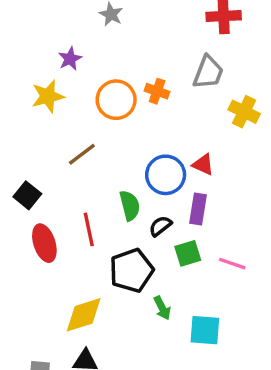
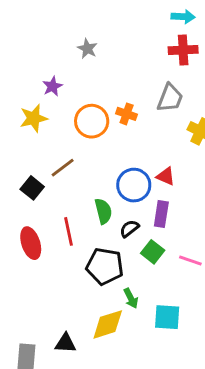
black square: (27, 195) -> (32, 188), moved
green square: (188, 253) -> (153, 252), turned -35
black pentagon: (131, 270) -> (105, 266), turned 30
yellow diamond: (84, 315) -> (108, 324), moved

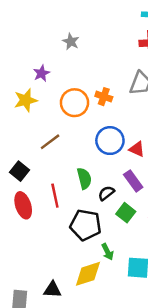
blue circle: (134, 185) -> (110, 141), moved
black square: (32, 188) -> (19, 171), moved
purple rectangle: (161, 214) -> (133, 181), turned -45

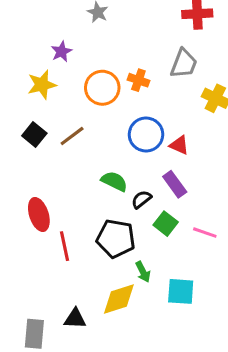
black square: (19, 171) -> (34, 135), moved
green semicircle: (84, 178) -> (114, 181), turned -50
red line: (55, 196) -> (65, 246), moved

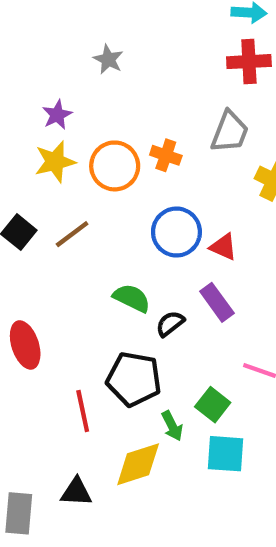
yellow star: (42, 85) -> (55, 162), moved
green square: (166, 224) -> (213, 405), moved
red line: (65, 246) -> (83, 411), moved

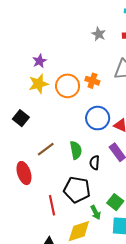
gray star: (108, 59) -> (99, 34), moved
brown line: (72, 234) -> (46, 149), moved
green semicircle: (132, 298) -> (76, 150), turned 54
black semicircle: (170, 324) -> (95, 163), turned -48

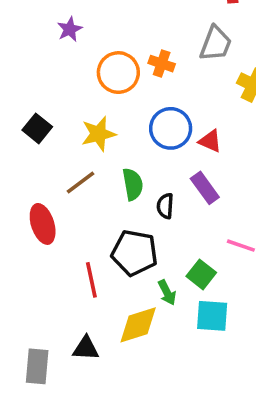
yellow star: (38, 84) -> (98, 134), moved

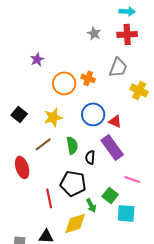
purple rectangle: (205, 188) -> (112, 147), size x1.4
cyan square: (212, 316) -> (126, 213), moved

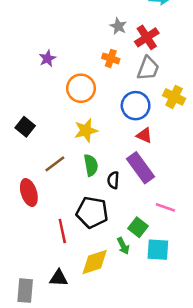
red cross: (127, 34) -> (147, 37), moved, turned -30
orange cross: (88, 78) -> (111, 58), moved
blue circle: (93, 114) -> (136, 106), moved
yellow star: (53, 117) -> (86, 130), moved
green arrow: (91, 205) -> (123, 246), moved

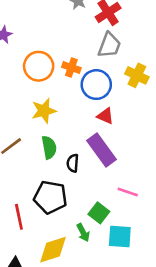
orange cross: (111, 58) -> (71, 68), moved

